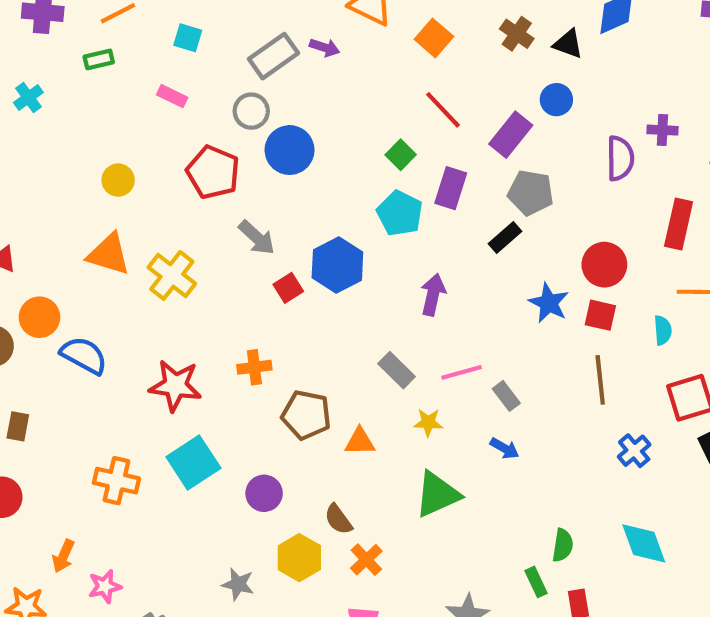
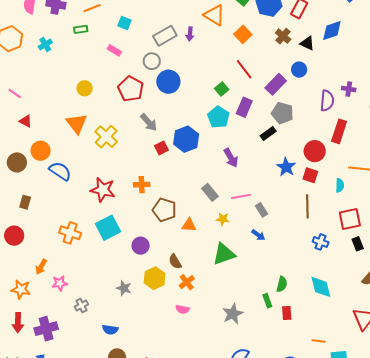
purple arrow: (325, 48) -> (190, 34), turned 72
red rectangle: (679, 224) -> (339, 131), moved
orange triangle: (109, 254) -> (77, 124), turned 30
purple arrow: (433, 295) -> (231, 158), turned 132
blue cross: (634, 451) -> (321, 242), turned -35

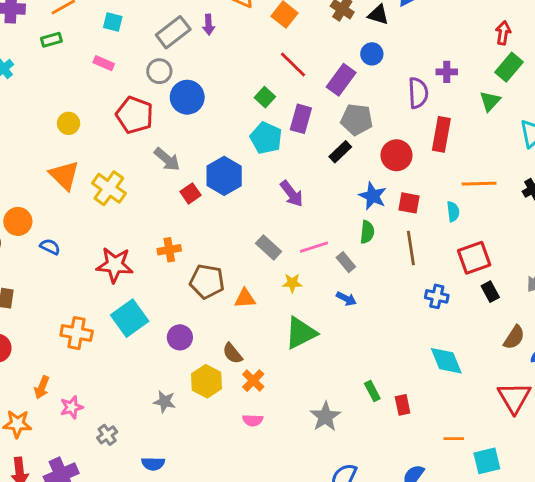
red circle: (315, 151) -> (397, 155), moved
blue semicircle: (60, 171) -> (50, 247), size x0.6
green semicircle: (282, 284) -> (367, 232), moved

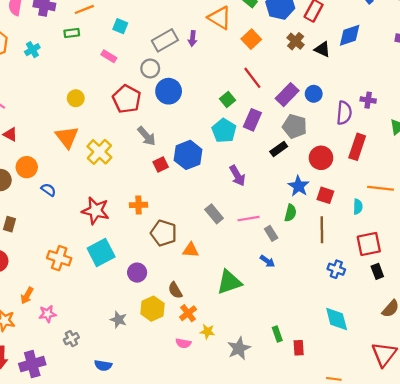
blue circle: (372, 54) -> (314, 94), moved
yellow star: (292, 283) -> (207, 331), moved

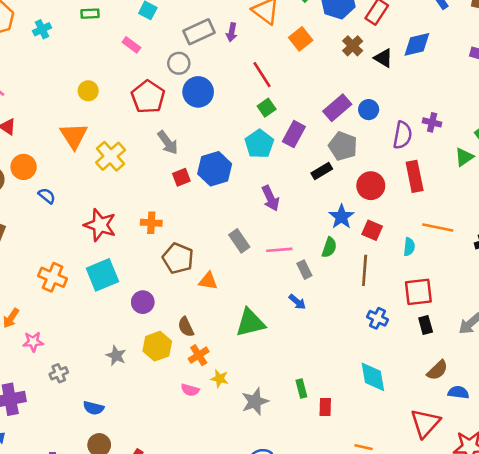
red line: (252, 78) -> (262, 75), moved
red rectangle: (357, 147) -> (415, 176), turned -35

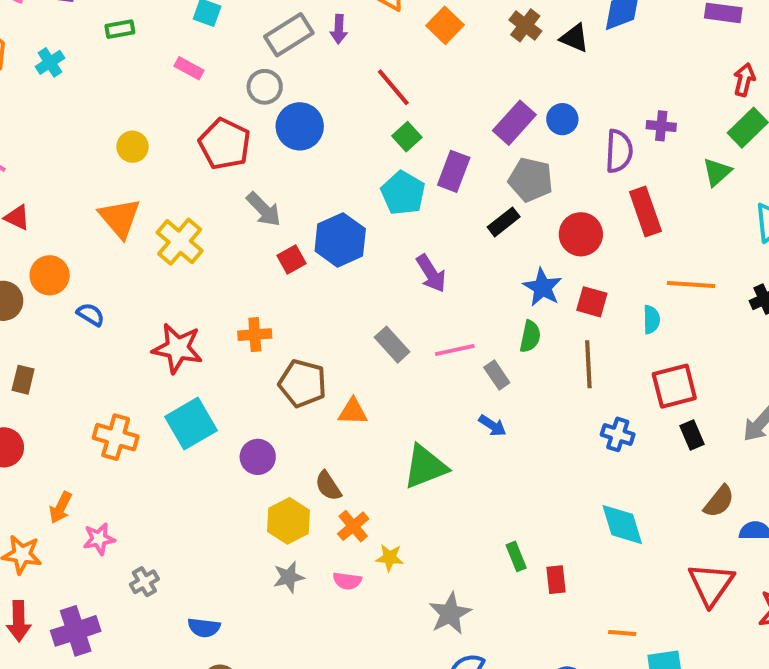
gray star: (116, 356) -> (289, 577), moved, turned -30
gray star: (255, 402) -> (450, 613), moved

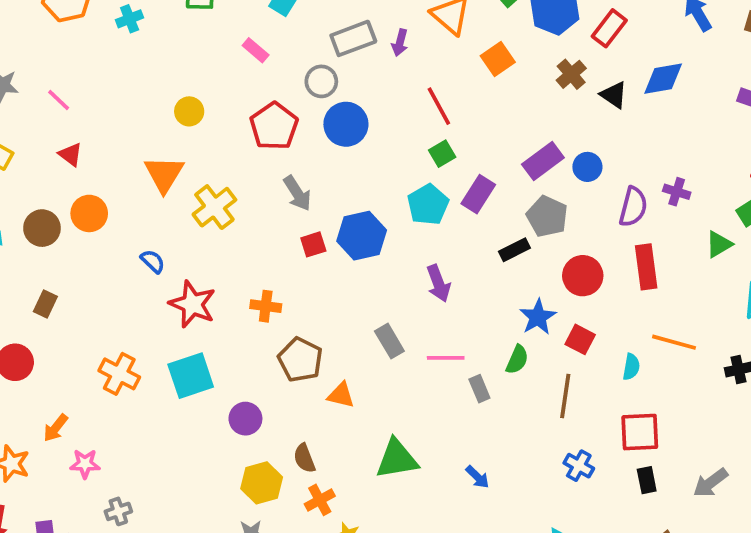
blue semicircle: (91, 314) -> (153, 261), moved
blue arrow: (492, 426) -> (477, 477), moved

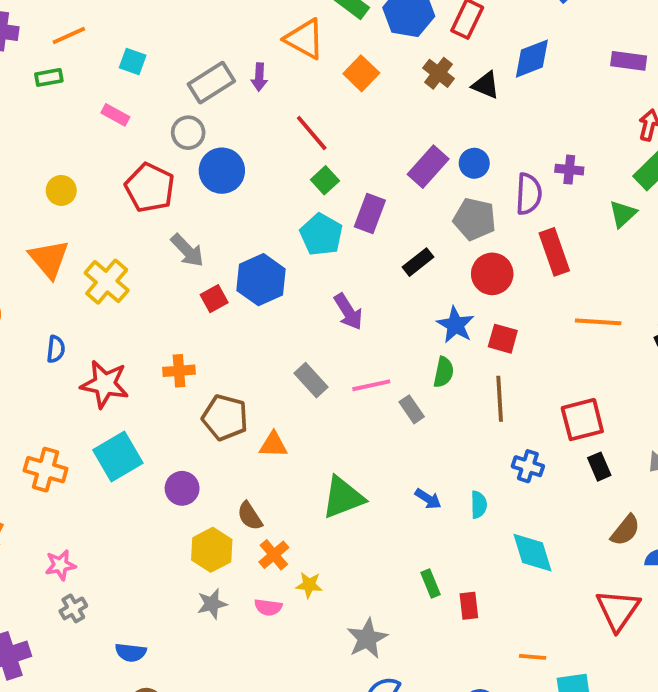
gray pentagon: (547, 216) -> (475, 219), moved
blue semicircle: (153, 261) -> (56, 349), turned 65
cyan semicircle: (631, 367) -> (479, 505), moved
pink star: (85, 464) -> (60, 565), moved

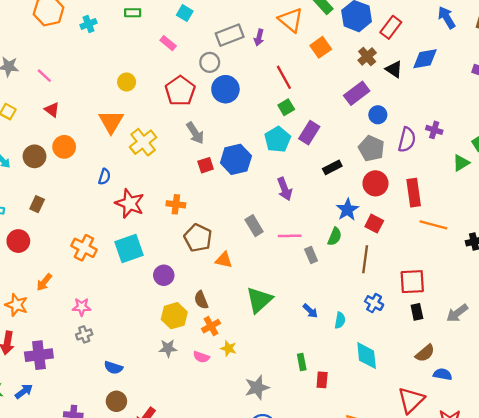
purple rectangle: (428, 167) -> (357, 93), moved
red rectangle: (554, 252) -> (414, 193), moved
green triangle: (343, 497) -> (259, 300), turned -32

